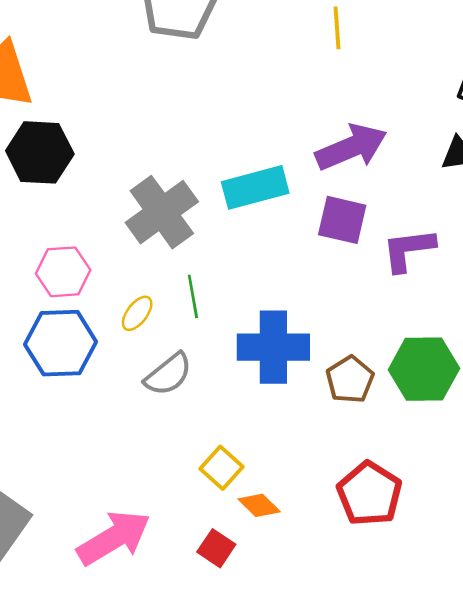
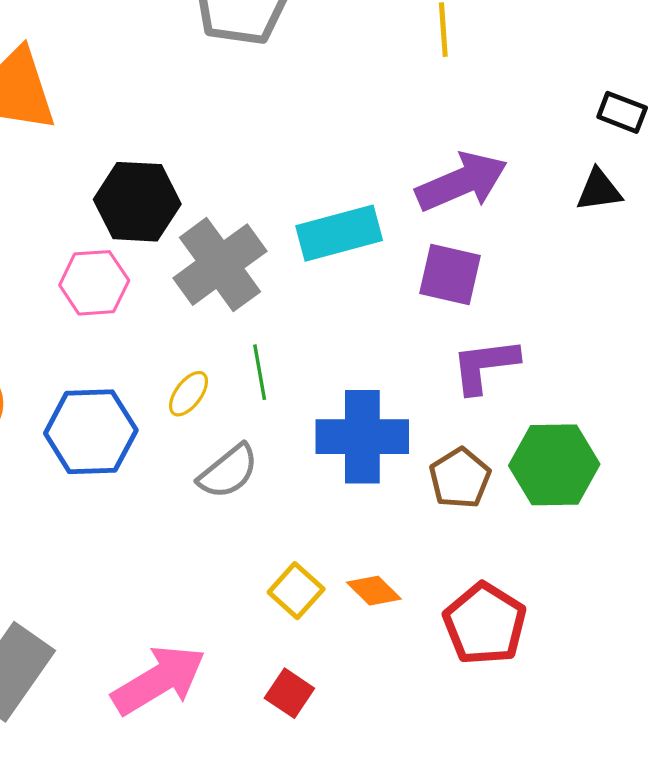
black hexagon: (40, 152) -> (137, 202), moved
purple L-shape: (408, 250) -> (485, 366), moved
pink hexagon: (63, 272) -> (94, 283), moved
orange diamond: (259, 505) -> (374, 591), moved

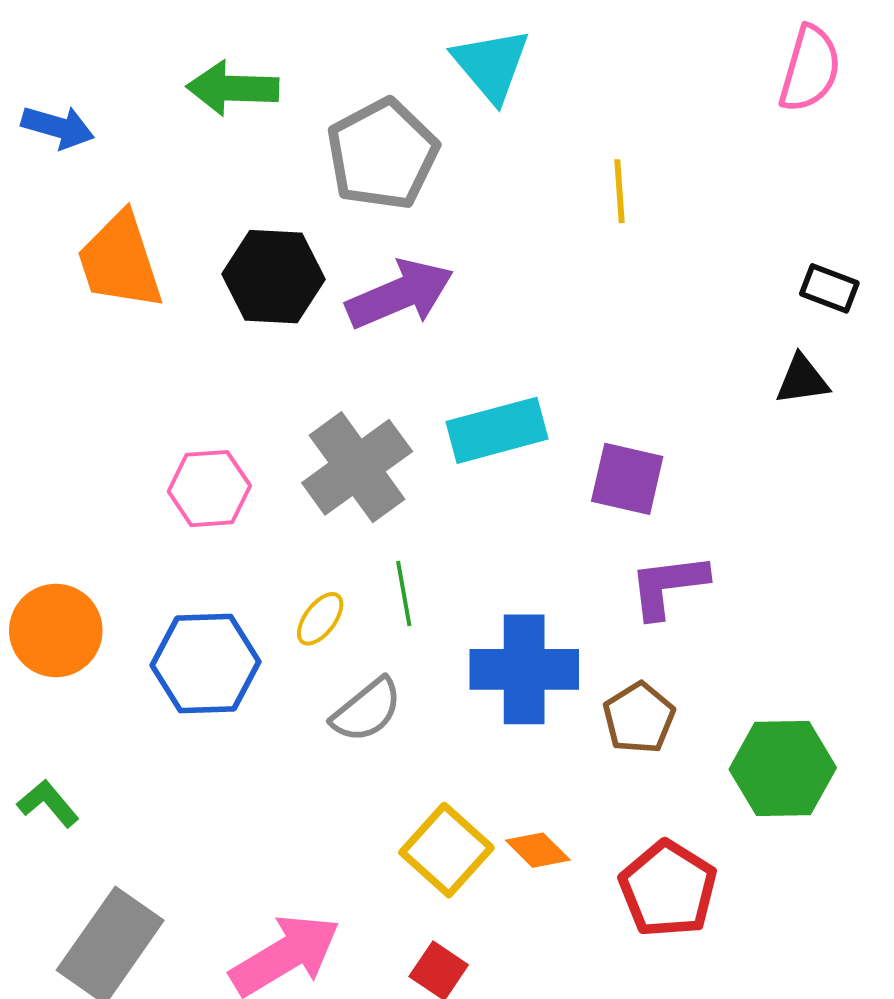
purple arrow: (462, 182) -> (400, 294), moved
black hexagon: (137, 202) -> (273, 277), moved
green hexagon: (554, 465) -> (783, 768), moved
yellow square: (296, 591) -> (446, 850), size x1.4

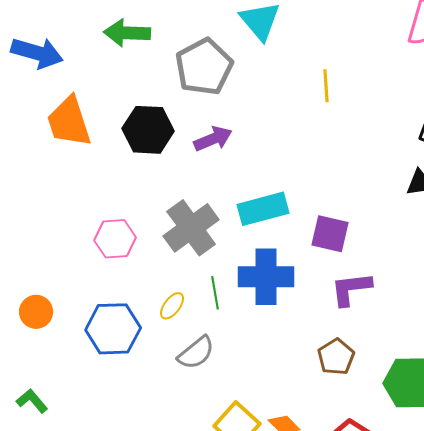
blue arrow: (58, 127) -> (37, 53), size x1.4
purple arrow: (400, 294) -> (213, 139), size x0.7
orange circle: (56, 630) -> (36, 312), size x0.7
blue cross: (524, 669) -> (266, 277), moved

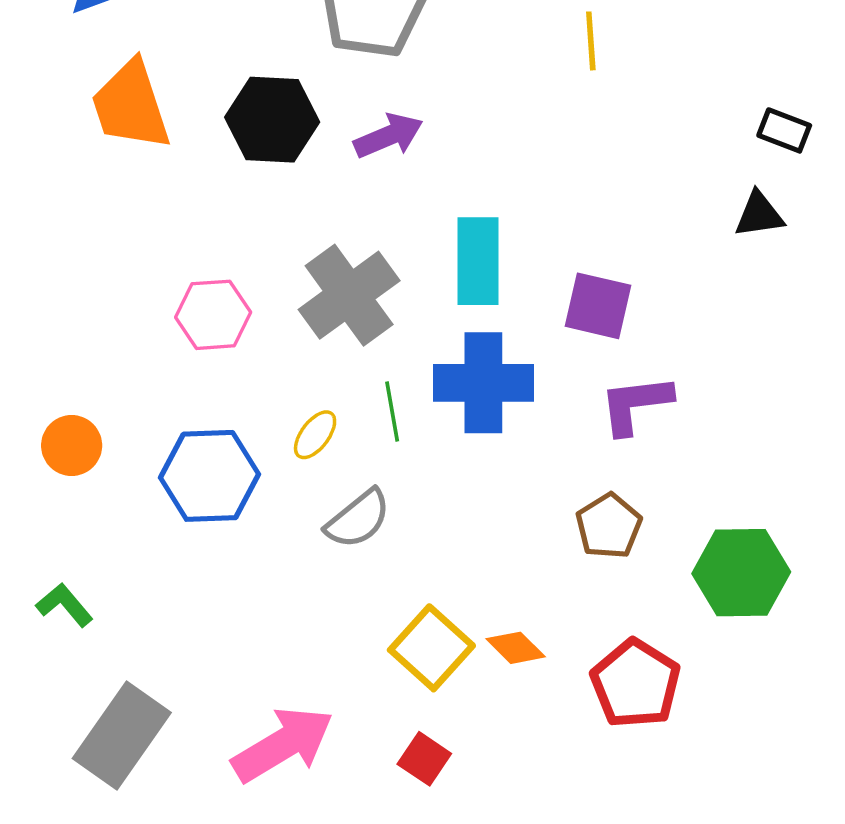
cyan rectangle: (263, 209) -> (478, 261), turned -75

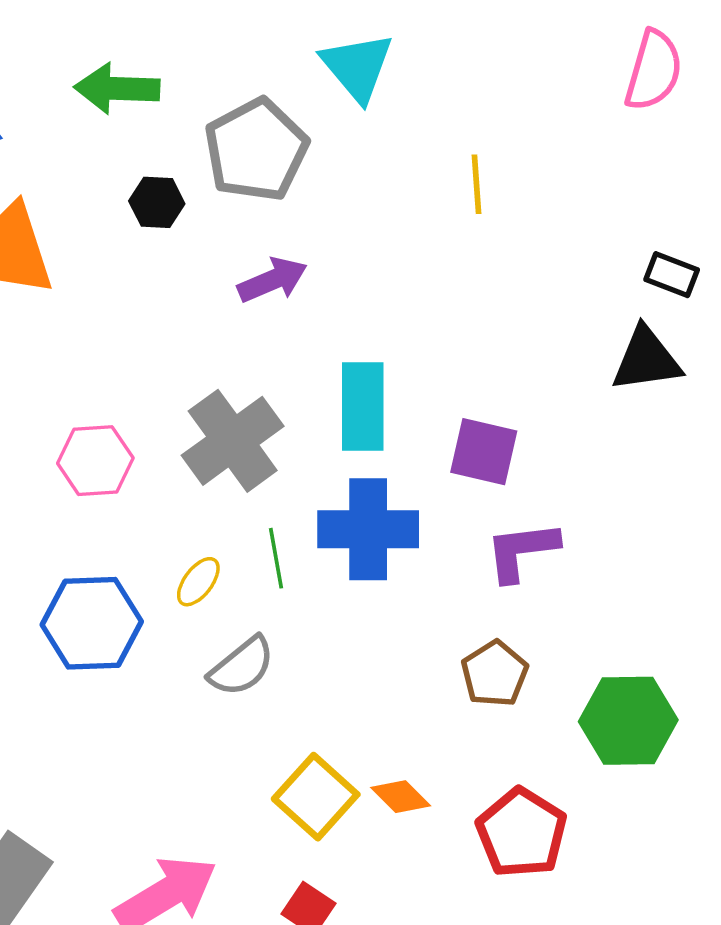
black hexagon: (272, 120) -> (157, 202), moved, size x0.6
black triangle: (759, 215) -> (646, 359), size x1.4

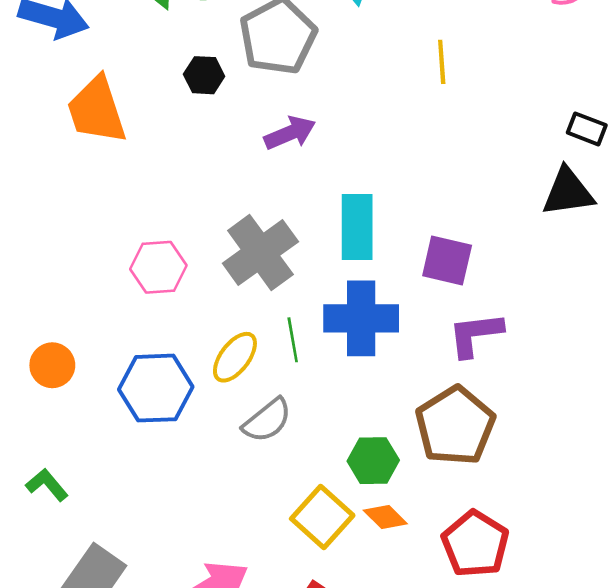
yellow ellipse: (198, 582) -> (235, 357), size x1.4
brown pentagon: (495, 674) -> (455, 426), size x1.6
green hexagon: (628, 721) -> (373, 461), moved, size x0.7

